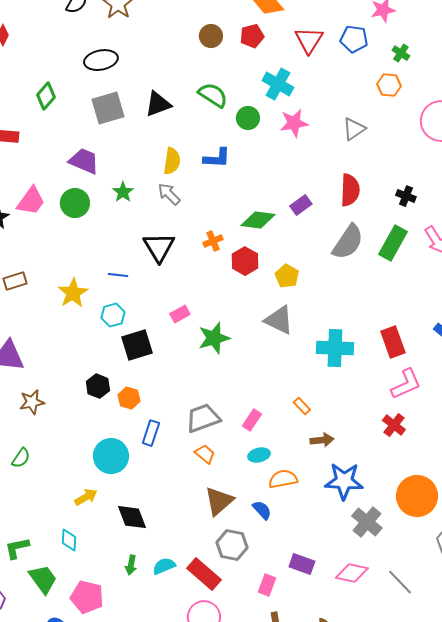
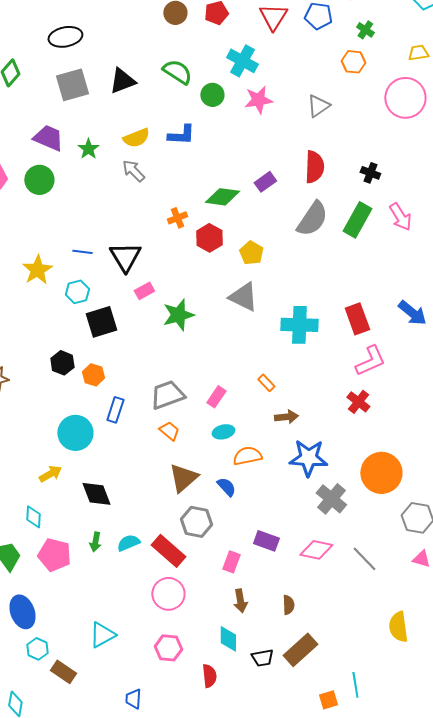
yellow semicircle: (172, 161) -> (136, 138), turned 60
green star: (123, 192) -> (88, 149), moved
black triangle: (159, 247) -> (125, 257), moved
pink pentagon: (87, 597) -> (54, 555), moved

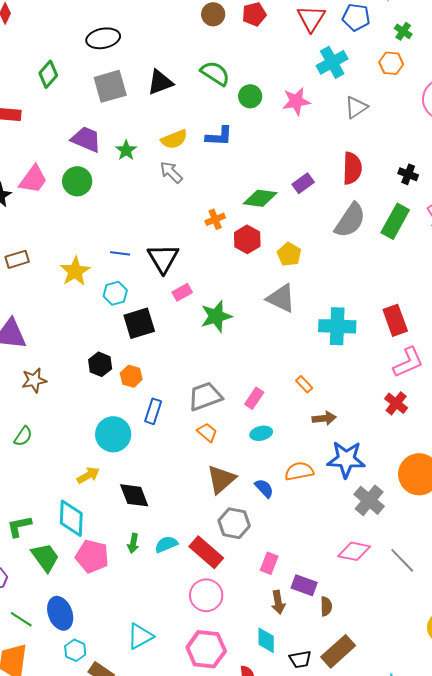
cyan cross: (242, 61) -> (332, 62), moved, turned 32
orange semicircle: (247, 456) -> (299, 471), moved
cyan diamond: (33, 517) -> (71, 518), size x1.6
purple rectangle: (266, 541) -> (304, 585), moved
pink hexagon: (168, 648) -> (206, 649), size x1.4

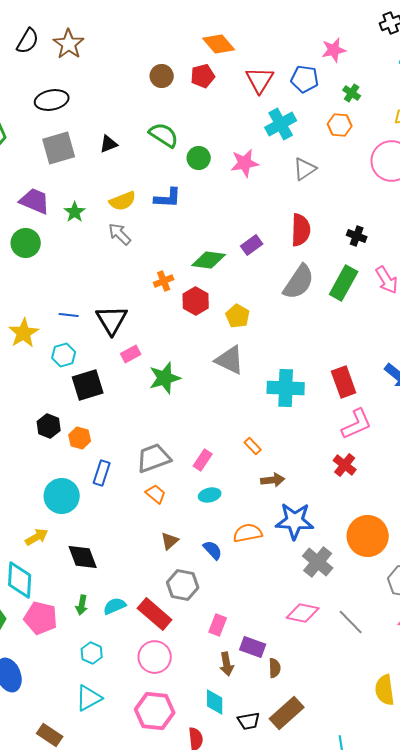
black triangle: (160, 82) -> (109, 144), size x0.7
brown triangle: (221, 479) -> (170, 541), size x0.6
cyan hexagon: (75, 650) -> (92, 653), moved

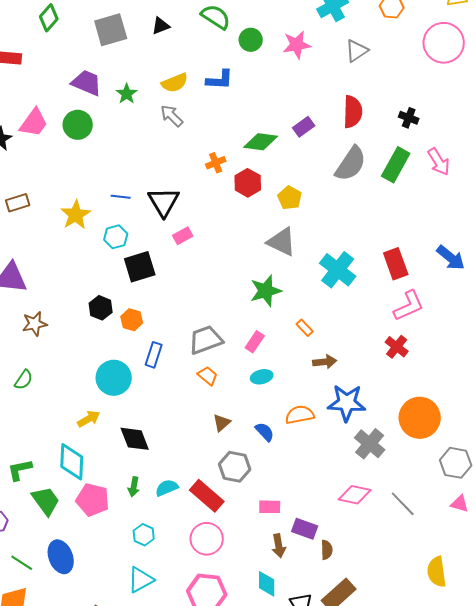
green star: (165, 378) -> (266, 291), moved
cyan cross: (286, 388) -> (338, 270), turned 36
pink rectangle: (218, 625) -> (270, 507), turned 70

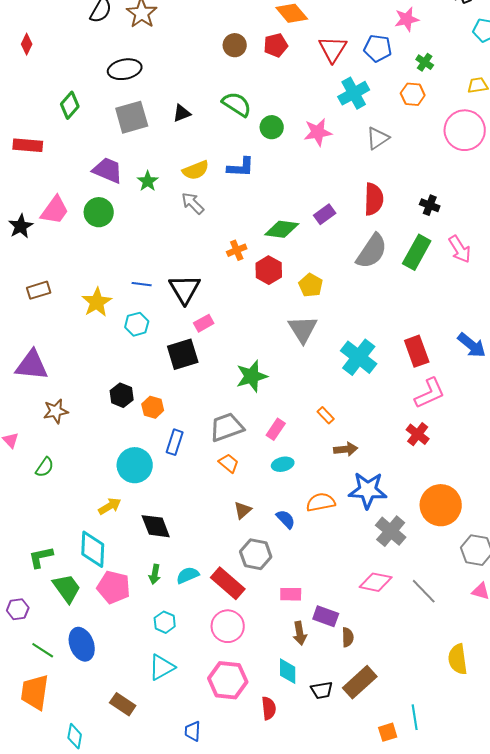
gray triangle: (282, 242) -> (303, 329), turned 32
black square: (140, 267) -> (183, 354), moved
green star: (266, 291) -> (252, 376), moved

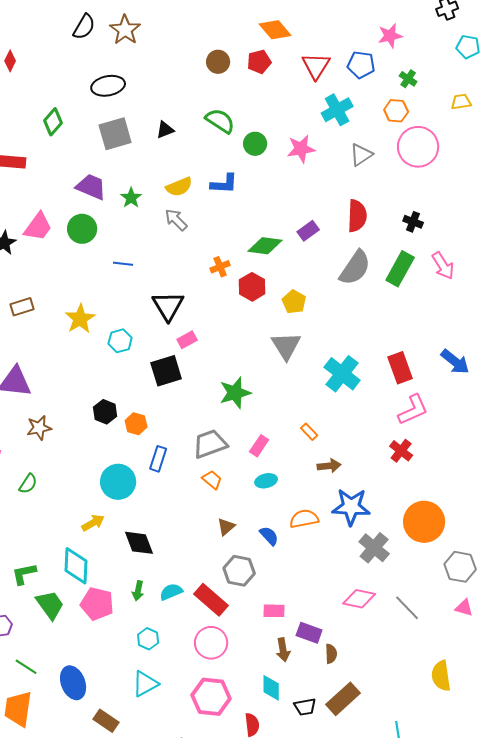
pink circle: (465, 130) -> (418, 147), moved
blue line: (142, 284) -> (123, 264), moved
blue ellipse: (82, 644) -> (73, 683), moved

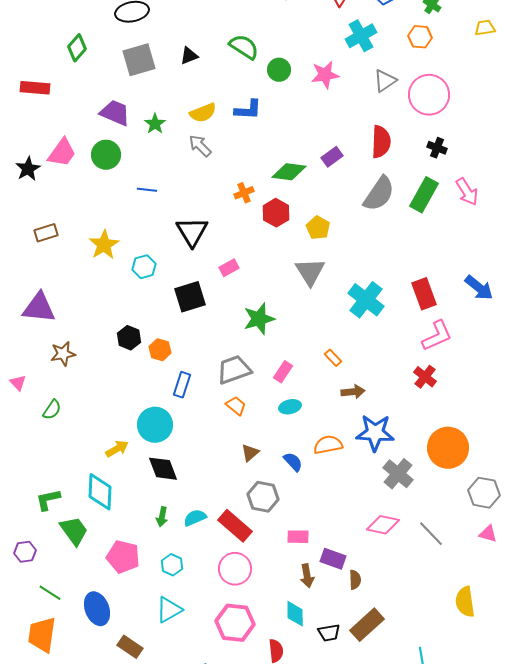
pink circle: (418, 147) -> (429, 95), moved
pink rectangle: (187, 340) -> (229, 268), moved
cyan circle: (118, 482) -> (155, 425), moved
pink pentagon: (97, 604) -> (123, 557), moved

